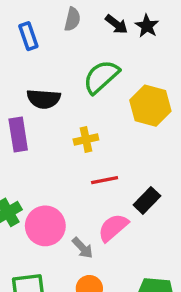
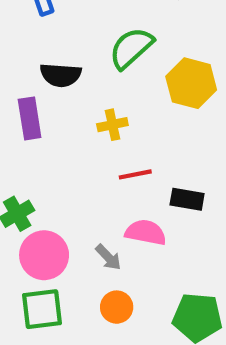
black rectangle: (147, 200) -> (187, 199), turned 56
pink circle: (45, 226) -> (44, 255), moved
pink semicircle: (113, 228) -> (146, 232), turned 52

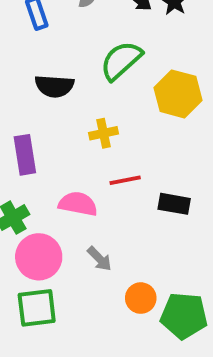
purple rectangle: (30, 118) -> (25, 155), moved
pink semicircle: (146, 232) -> (78, 204), moved
orange circle: (117, 307) -> (141, 298), moved

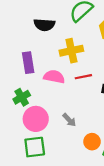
yellow cross: (103, 133) -> (71, 51), size x1.5
pink semicircle: (78, 204) -> (54, 77), moved

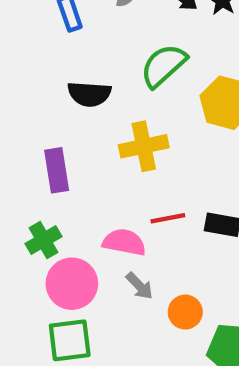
pink semicircle: (54, 77) -> (124, 242), moved
red line: (83, 77) -> (168, 218), moved
orange circle: (92, 142) -> (185, 312), moved

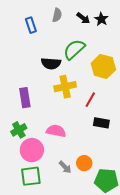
black semicircle: (89, 94) -> (51, 63), moved
red line: (168, 218) -> (90, 100), moved, turned -49
gray arrow: (139, 286) -> (65, 167), moved

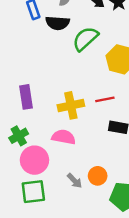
black semicircle: (51, 63) -> (58, 23), moved
yellow cross: (65, 87) -> (71, 105), moved
red line: (90, 100) -> (105, 99), turned 49

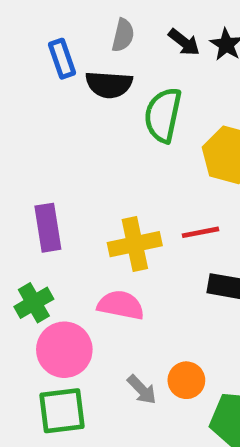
green semicircle: (85, 39) -> (163, 115), turned -36

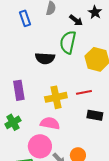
black arrow: (184, 42) -> (76, 20), moved
black semicircle: (109, 84) -> (45, 58), moved
pink circle: (64, 350) -> (40, 146), moved

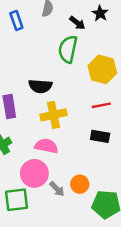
black semicircle: (45, 58) -> (40, 86), moved
red line: (84, 92) -> (101, 105), moved

